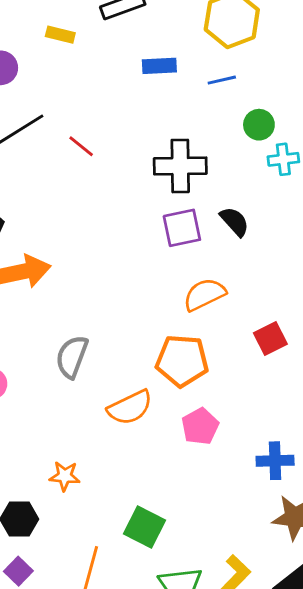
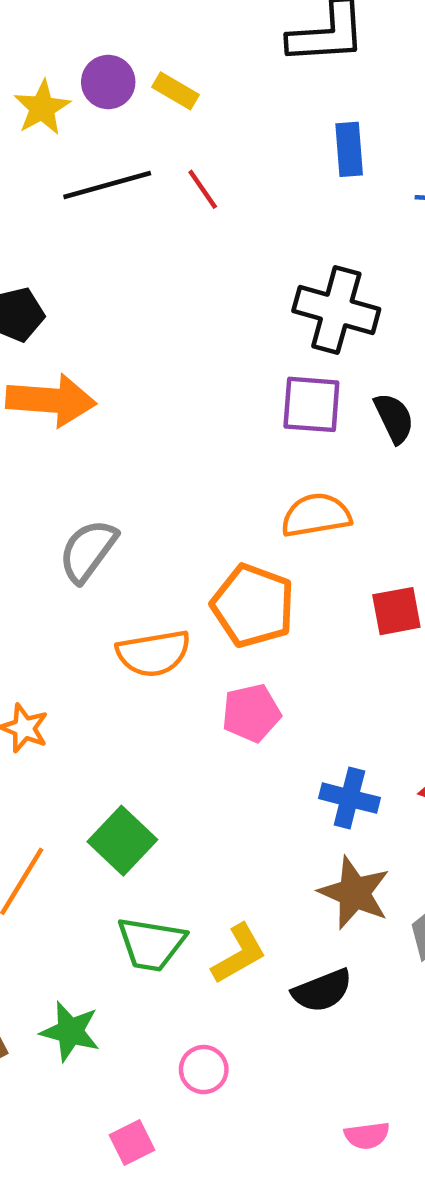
yellow rectangle: (60, 35) -> (175, 91), moved
blue rectangle: (159, 66) -> (349, 149), turned 72
red line: (81, 146) -> (203, 189), moved

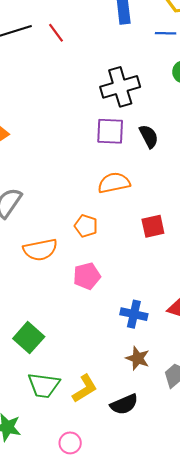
black cross: (336, 310) -> (120, 87), turned -30
orange pentagon: (253, 606) -> (86, 226), size x0.6
brown star: (354, 893) -> (138, 358), size x0.7

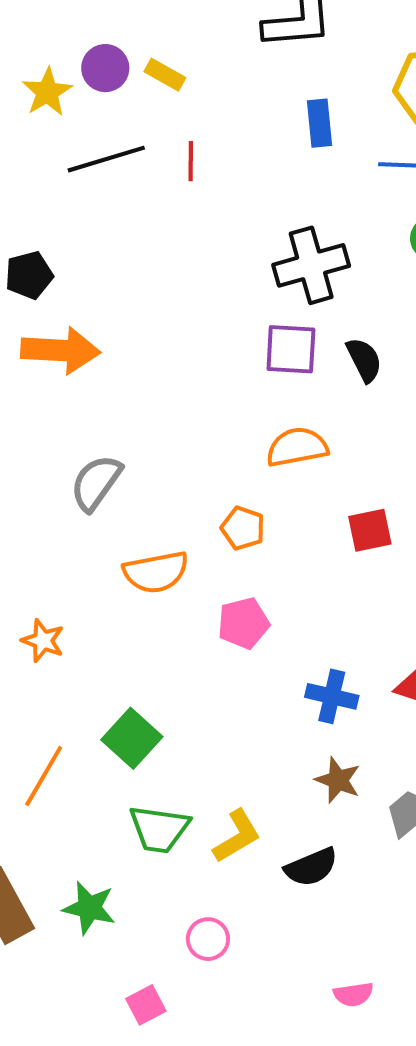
red line: (56, 33) -> (191, 161), turned 36

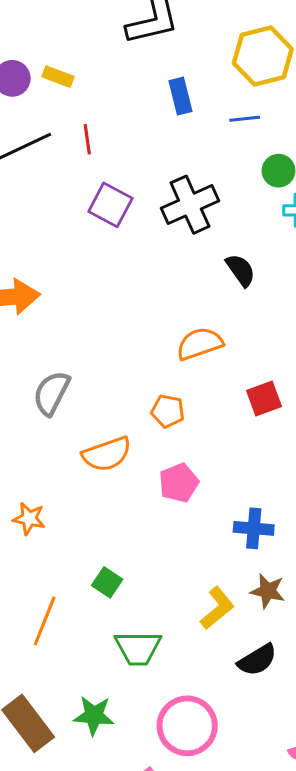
purple square: (291, 349) -> (110, 205), moved, turned 33
green square: (132, 738) -> (107, 582), size x0.7
yellow L-shape: (237, 836) -> (217, 608), moved
pink circle: (208, 939) -> (187, 726), size x1.8

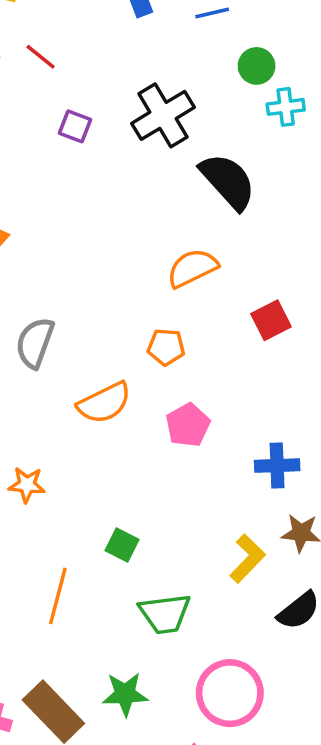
red line: (87, 139) -> (41, 57), turned -36
purple square: (110, 205) -> (75, 126), size x0.7
black semicircle: (241, 270) -> (228, 181), size x1.6

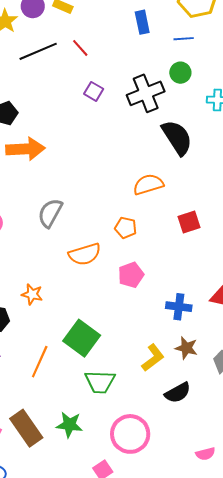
green circle: (257, 66) -> (180, 73), moved
green square: (122, 545) -> (82, 338), size x1.8

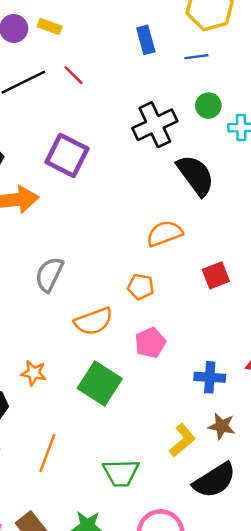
green circle: (180, 73) -> (208, 106), moved
purple square: (94, 91) -> (67, 155), moved, size x1.8
green square: (82, 338) -> (100, 383), moved
black semicircle: (178, 393) -> (214, 480), size x1.4

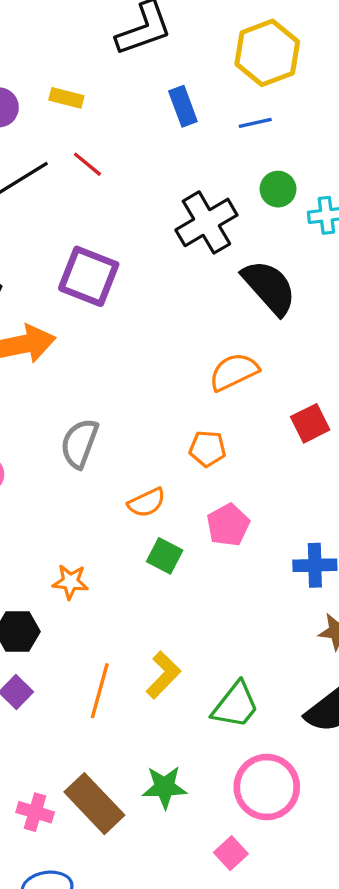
yellow rectangle: (50, 26) -> (66, 98), moved
orange semicircle: (93, 321) -> (147, 503), size x0.7
green square: (100, 383) -> (165, 556), moved, size x0.6
yellow L-shape: (182, 440) -> (163, 675), moved
green trapezoid: (121, 473) -> (236, 705), moved, turned -45

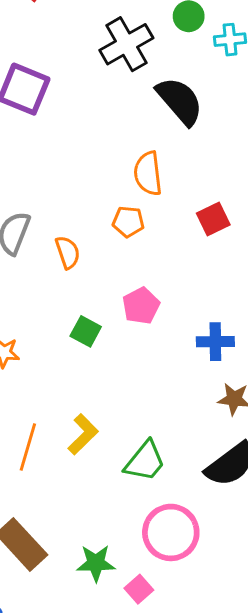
orange semicircle: (234, 372) -> (148, 173), turned -72
orange pentagon: (208, 449) -> (128, 222), moved
orange semicircle: (147, 503) -> (68, 252), moved, turned -84
green star: (165, 787) -> (96, 563), moved

